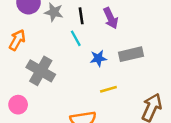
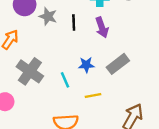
cyan line: (76, 38) -> (65, 80), moved
gray rectangle: (131, 54) -> (118, 64), turned -30

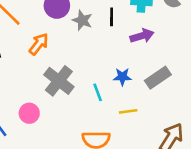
black line: (74, 22) -> (112, 17), moved
purple arrow: (102, 27) -> (142, 36), turned -90

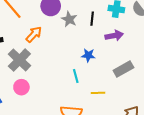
blue star: (122, 77) -> (88, 55), moved
gray cross: (59, 81) -> (19, 60), moved

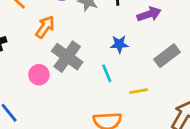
gray cross: (19, 60) -> (67, 57), moved
pink circle: (21, 87) -> (39, 75), moved

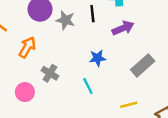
gray cross: (67, 57) -> (50, 73), size x0.6
yellow line: (138, 91) -> (129, 105), moved

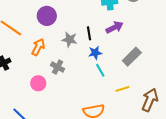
black line: (92, 14) -> (89, 33), moved
gray star: (65, 20) -> (70, 39), moved
cyan line: (88, 86) -> (100, 70), moved

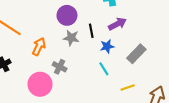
purple circle: (47, 16) -> (67, 15), moved
blue star: (95, 53) -> (107, 46), moved
pink circle: (38, 83) -> (40, 84), size x1.5

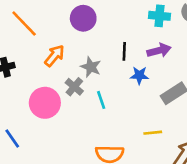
purple circle: (67, 15) -> (83, 18), moved
gray star: (71, 38) -> (91, 67), moved
cyan line: (104, 69) -> (101, 100), moved

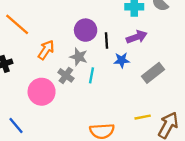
purple circle: (83, 18) -> (86, 30), moved
cyan line: (101, 100) -> (91, 75), moved, turned 35
yellow line: (153, 133) -> (143, 117), moved

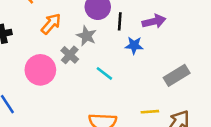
gray rectangle: (153, 73) -> (177, 75), moved
cyan line: (91, 75) -> (104, 73), moved, turned -70

